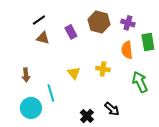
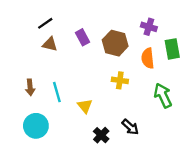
brown hexagon: (99, 22) -> (115, 43), moved
yellow triangle: (74, 73) -> (85, 106), moved
cyan line: (51, 93) -> (57, 92), moved

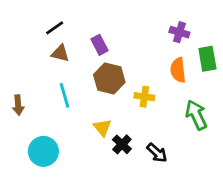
brown hexagon: (115, 43) -> (109, 78), moved
brown arrow: (30, 87) -> (18, 105), moved
cyan line: (57, 92) -> (64, 95), moved
black cross: (101, 135) -> (122, 144), moved

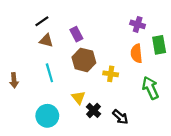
cyan circle: (43, 151) -> (47, 116), moved

